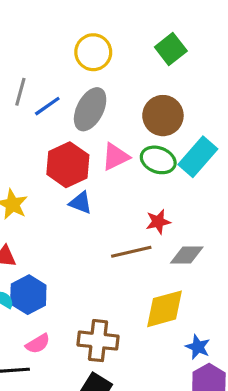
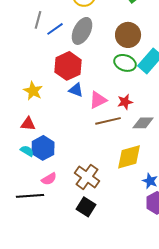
pink triangle: (115, 157) -> (98, 100), moved
brown cross: (98, 341) -> (87, 177), turned 30

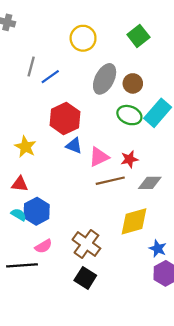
gray ellipse: (82, 31) -> (105, 79), moved
brown circle: (128, 35) -> (133, 83), size x0.7

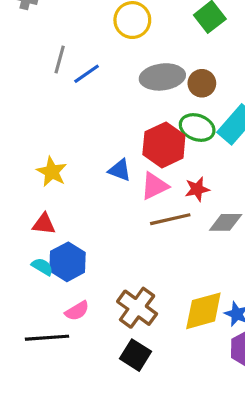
gray ellipse: (105, 79) -> (162, 77), turned 56
red hexagon: (65, 118) -> (164, 145), moved
yellow diamond: (134, 221) -> (203, 311), moved

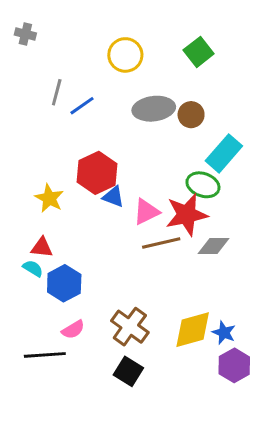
green ellipse: (197, 128) -> (203, 185), moved
red hexagon: (164, 145) -> (97, 173), moved
red star: (197, 189) -> (187, 215), size x1.8
cyan semicircle: (42, 267) -> (33, 268), moved

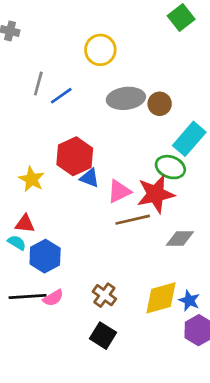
green square: (199, 52) -> (181, 18), moved
gray diamond: (213, 246) -> (180, 239), moved
brown cross: (130, 327) -> (104, 295), size x0.7
black line: (45, 355) -> (28, 296), moved

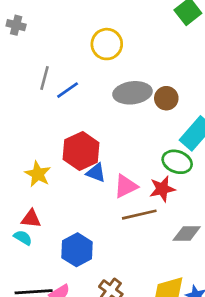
red star: (156, 194) -> (162, 189), size x0.7
blue hexagon: (45, 256) -> (77, 250), moved

